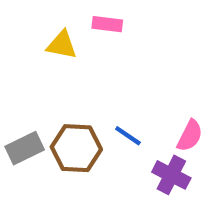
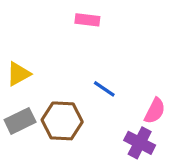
yellow triangle: (62, 45) -> (18, 74), moved, turned -40
blue line: (128, 136) -> (104, 89), moved

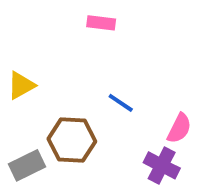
gray rectangle: (20, 121) -> (27, 165), moved

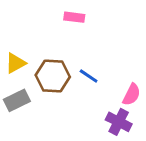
brown hexagon: (72, 140) -> (53, 76), moved
gray rectangle: (27, 165) -> (17, 100), moved

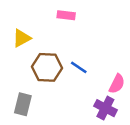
yellow triangle: (15, 63) -> (22, 38), moved
gray rectangle: (17, 100) -> (23, 104), moved, turned -50

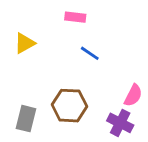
brown hexagon: (47, 67) -> (69, 106), moved
blue line: (79, 67) -> (90, 53), moved

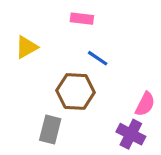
brown hexagon: (69, 106) -> (76, 91), moved
gray rectangle: (26, 119) -> (50, 129), moved

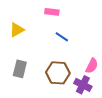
brown hexagon: (76, 91) -> (58, 73), moved
gray rectangle: (50, 129) -> (20, 69), moved

